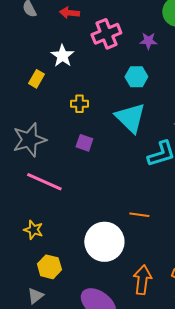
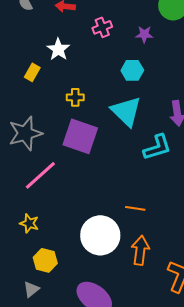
pink cross: (106, 34) -> (102, 27), size x0.7
purple square: (84, 143) -> (80, 136), size x2.0
pink line: (44, 182) -> (40, 175), turned -66
orange arrow: (142, 280) -> (140, 250), moved

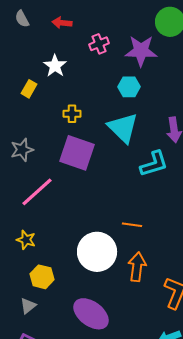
purple star: (144, 34) -> (141, 51), size x1.8
gray star: (25, 133) -> (22, 150), size x0.7

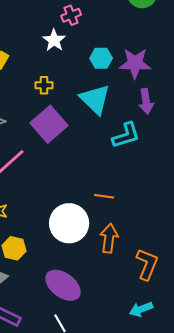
purple star: (141, 51) -> (135, 63), moved
white star: (55, 66) -> (54, 40), moved
purple square: (77, 153) -> (49, 124), turned 30

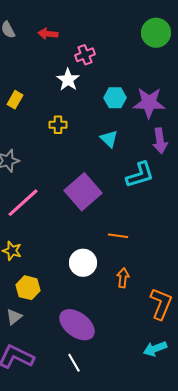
cyan triangle: (95, 99) -> (109, 139), size x0.6
purple square: (49, 124) -> (83, 192), moved
white circle: (69, 223) -> (83, 263), size x0.7
orange arrow: (109, 238) -> (123, 278), size x0.7

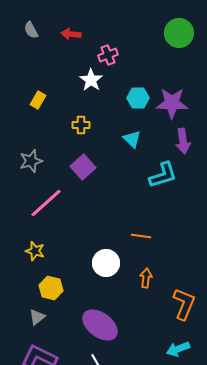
purple square: (83, 192) -> (83, 167), moved, size x0.7

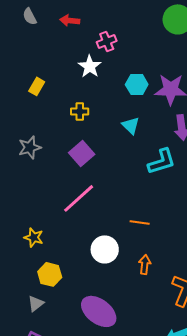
pink line: (46, 203) -> (79, 198), moved

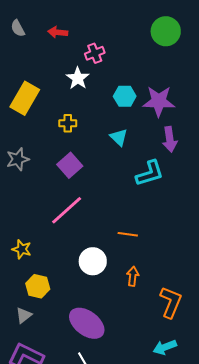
yellow rectangle: (37, 86) -> (25, 98), size x1.8

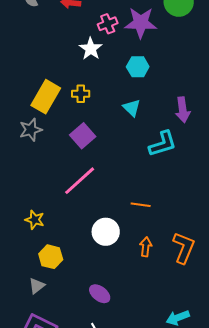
yellow rectangle: (25, 98) -> (46, 97), moved
purple star: (159, 101) -> (141, 23), moved
orange L-shape: (171, 302) -> (184, 248), moved
purple ellipse: (87, 323) -> (100, 294), size x0.6

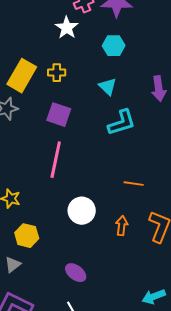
purple square: (83, 136) -> (59, 115), turned -30
cyan L-shape: (163, 144) -> (122, 123), moved
pink line: (80, 181) -> (56, 160), turned -36
orange line: (141, 205) -> (134, 184), moved

